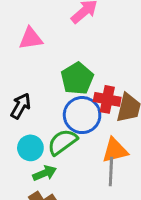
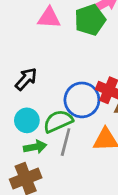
green pentagon: (77, 79) -> (90, 20), moved
gray line: (111, 171) -> (66, 142), moved

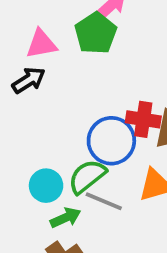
black arrow: (26, 79) -> (29, 80), moved, turned 30
gray line: (66, 142) -> (104, 201), turned -68

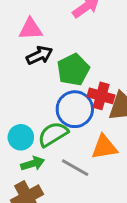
green pentagon: (96, 33) -> (73, 70), moved
black arrow: (29, 80) -> (39, 55), moved
gray line: (104, 201) -> (75, 168), moved

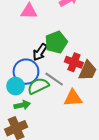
black arrow: (39, 55) -> (40, 52), moved, turned 144
blue circle: (75, 109) -> (26, 72), moved
gray line: (75, 168) -> (54, 79), moved

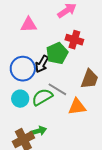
red cross: (74, 62) -> (74, 40), moved
blue circle: (26, 72) -> (23, 69), moved
green arrow: (22, 105) -> (39, 131), moved

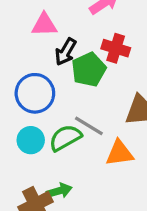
black arrow: (42, 64) -> (66, 52), moved

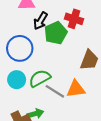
gray line: (89, 126) -> (55, 91), moved

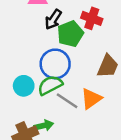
blue circle: (20, 48) -> (55, 64), moved
orange triangle: (76, 89) -> (91, 99), turned -30

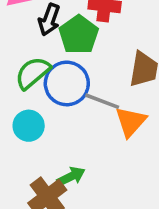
green semicircle: (50, 85) -> (33, 73), moved
gray line: (67, 101) -> (102, 101), moved

